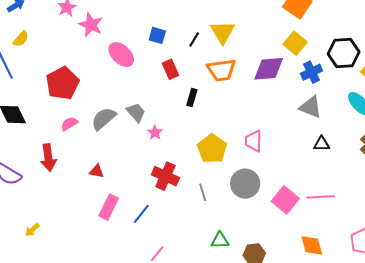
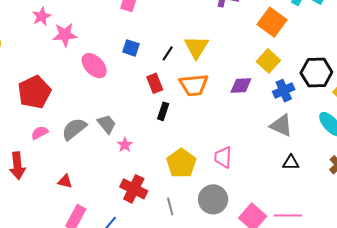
pink star: (91, 25) -> (65, 35), turned -30
red rectangle: (170, 69) -> (155, 83), moved
purple diamond: (269, 69) -> (241, 85), size x0.7

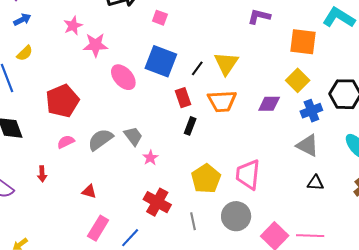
orange square: (272, 22) -> (303, 42), turned -32
blue square: (131, 48) -> (161, 61), size x1.8
pink trapezoid: (223, 157) -> (248, 174), size x1.4
red arrow: (17, 166) -> (42, 174), size x0.6

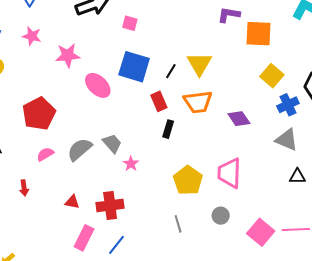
pink star: (73, 26) -> (32, 36), moved, turned -30
orange square: (303, 42) -> (258, 34), moved
purple diamond: (269, 104) -> (239, 119), moved, turned 60
red cross: (157, 202) -> (110, 205), moved, turned -32
gray circle: (236, 216) -> (221, 216), size x0.6

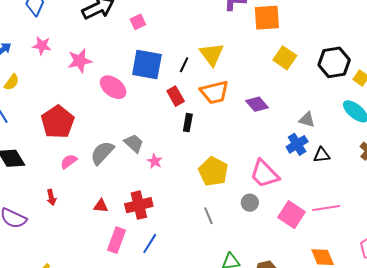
pink square: (130, 23) -> (138, 22), turned -35
blue cross: (288, 105) -> (297, 144), moved
gray triangle: (287, 140) -> (307, 120), size x0.7
pink trapezoid: (229, 173) -> (264, 174), moved, turned -40

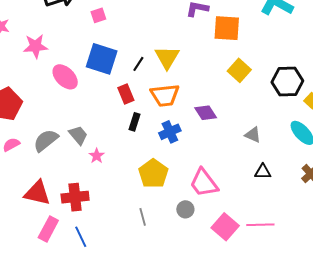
blue cross: (297, 144) -> (170, 132), moved
red triangle: (101, 206) -> (37, 193), size x1.8
blue line: (150, 244) -> (81, 237), turned -65

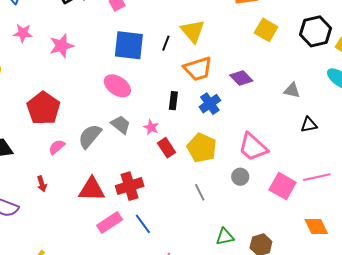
pink ellipse: (65, 77) -> (117, 86), moved
red rectangle: (126, 94) -> (167, 148), moved
pink star: (97, 156) -> (151, 127), moved
pink rectangle: (48, 229) -> (110, 223), turned 40

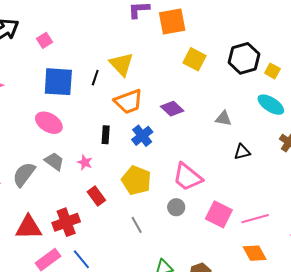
red rectangle: (167, 148) -> (96, 196), moved
pink line: (317, 177) -> (255, 219), moved

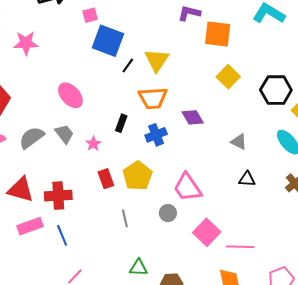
blue square: (58, 82) -> (108, 41), moved
red rectangle: (96, 196) -> (106, 179), moved

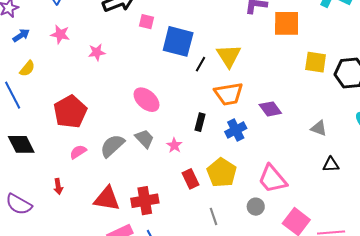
pink square: (90, 15) -> (147, 22), moved, turned 35
pink star: (26, 43) -> (97, 52), size x0.7
yellow square: (228, 77) -> (316, 62), moved, turned -30

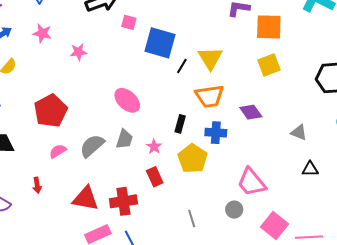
yellow square: (316, 62) -> (269, 65), moved, turned -30
blue cross: (236, 130) -> (216, 133), turned 30
gray trapezoid: (144, 139) -> (124, 139), turned 60
yellow pentagon: (222, 173) -> (193, 159), moved
red rectangle: (190, 179) -> (155, 177), moved

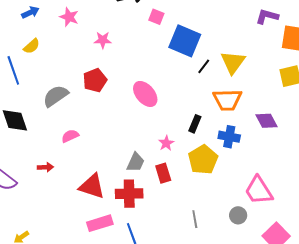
red pentagon: (51, 111) -> (95, 80), moved, size x0.7
gray trapezoid: (124, 139) -> (136, 162), moved
gray semicircle: (92, 146) -> (56, 96), moved
red arrow: (37, 185) -> (45, 167), turned -91

